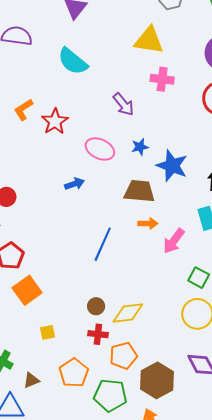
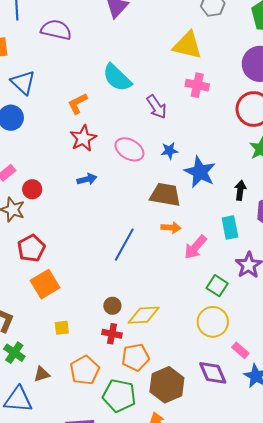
cyan semicircle: (73, 61) -> (117, 78), moved
orange L-shape: (23, 110) -> (78, 103), moved
red star: (55, 121) -> (83, 138), moved
blue arrow: (74, 184) -> (87, 179), moved

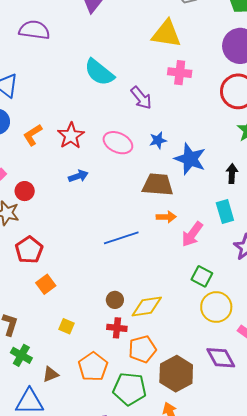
orange L-shape: (78, 103) -> (33, 135), moved
blue line: (124, 245) -> (121, 238), turned 48
orange square: (45, 284) -> (46, 284), size x0.7
green square: (217, 286) -> (202, 276), moved
yellow square: (62, 328) -> (66, 326), turned 35

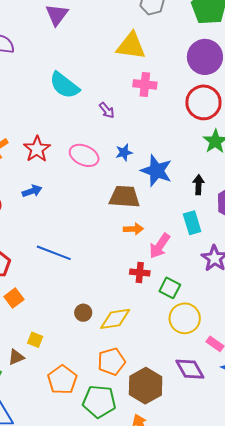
purple arrow: (141, 98) -> (107, 110), size x0.7
blue arrow: (78, 176) -> (32, 191), moved
blue line: (121, 238) -> (54, 253), moved, turned 40
red cross: (117, 328) -> (140, 272), moved
brown triangle: (51, 374) -> (16, 357), moved

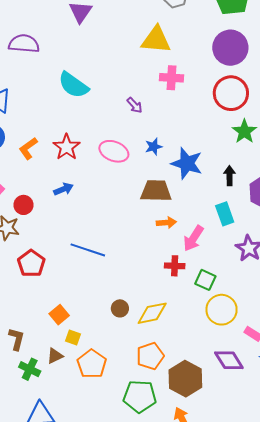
cyan semicircle: (64, 85) -> (73, 85), moved
orange square: (14, 298) -> (59, 315), moved
orange pentagon: (62, 380) -> (92, 364), moved

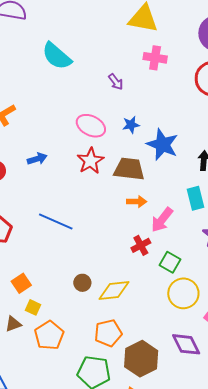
red star: (67, 147) -> (90, 161), moved
red cross: (175, 266) -> (141, 245), turned -36

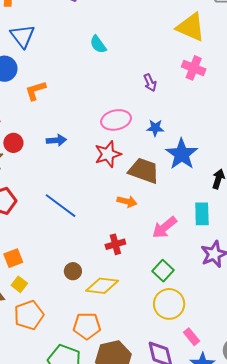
cyan semicircle: (57, 56) -> (98, 44), size x0.6
pink ellipse: (91, 126) -> (116, 120), turned -52
orange arrow: (137, 202) -> (127, 201), moved
red cross: (141, 245) -> (115, 244), moved

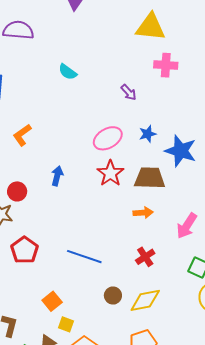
blue arrow: (56, 140) -> (57, 176), turned -54
blue line: (61, 206) -> (84, 257), moved

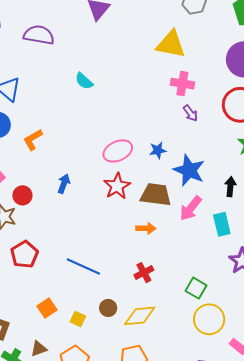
purple arrow: (129, 92) -> (190, 113), moved
pink arrow: (187, 226) -> (191, 208), moved
yellow square: (66, 324) -> (78, 319), moved

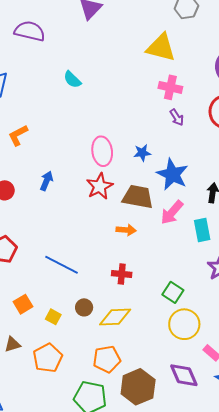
pink ellipse: (118, 151) -> (102, 151), turned -76
red cross: (144, 273) -> (122, 274), turned 30

